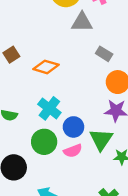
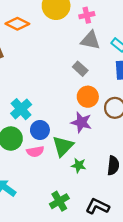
gray triangle: (82, 22) -> (90, 40), moved
orange diamond: (46, 67) -> (17, 24), moved

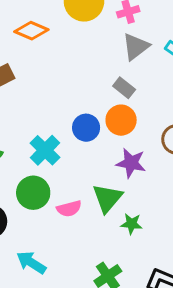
gray triangle: (90, 40) -> (136, 47), turned -45
orange circle: (88, 97) -> (121, 120), moved
blue circle: (40, 130) -> (86, 128), moved

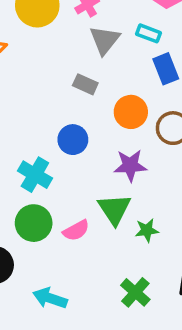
gray rectangle: (124, 88) -> (85, 84), moved
orange circle: (121, 120) -> (131, 112), moved

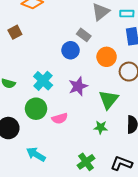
cyan rectangle: (148, 33) -> (127, 14), turned -32
blue circle: (73, 140) -> (71, 50), moved
purple star: (130, 166) -> (78, 86), moved, turned -30
green triangle: (114, 209) -> (109, 100), moved

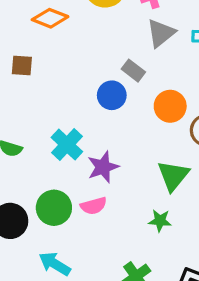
brown square: (15, 32) -> (22, 65), turned 32
purple star: (78, 86) -> (103, 167), moved
green circle: (36, 109) -> (54, 208), moved

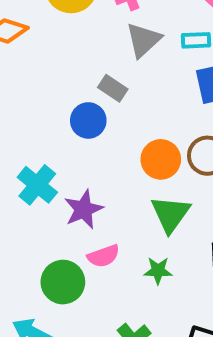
orange circle: (170, 106) -> (161, 159), moved
pink semicircle: (94, 206) -> (104, 256), moved
green circle: (54, 208) -> (63, 282), moved

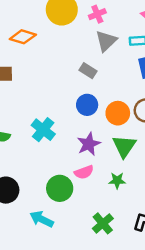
blue circle: (88, 120) -> (87, 105), moved
purple star: (84, 209) -> (89, 144), moved

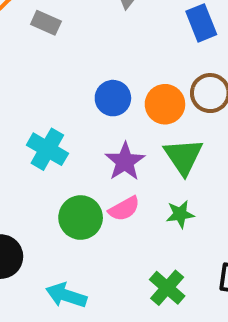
gray rectangle: (88, 71) -> (46, 23), moved
green circle: (60, 188) -> (81, 218), moved

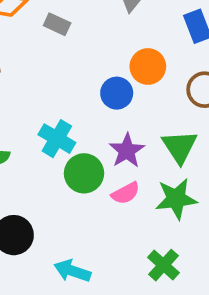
orange circle: (165, 104) -> (148, 66), moved
green star: (180, 214) -> (176, 199), size x1.6
green circle: (81, 218) -> (84, 173), moved

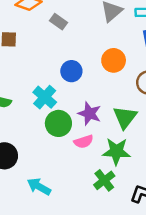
blue circle: (117, 93) -> (71, 71), moved
purple star: (127, 151) -> (89, 114), turned -30
green cross: (164, 265) -> (104, 180), moved

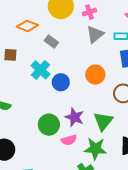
cyan cross: (45, 97) -> (41, 70), moved

